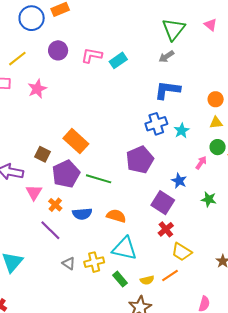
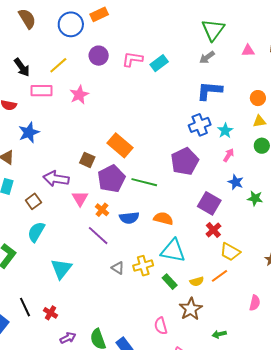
pink triangle: (211, 25) -> (248, 51), moved, turned -40
pink arrow: (201, 163) -> (229, 155), moved
blue star: (179, 181) -> (236, 182), moved

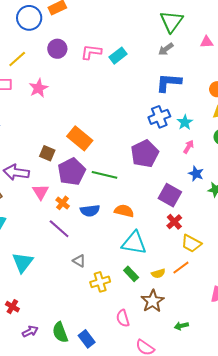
yellow cross: (143, 266) -> (100, 282), moved

